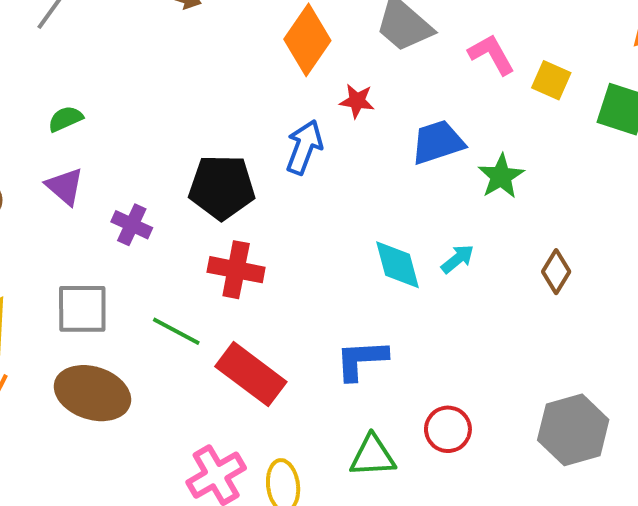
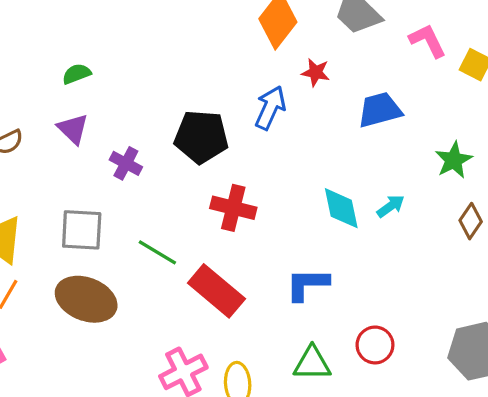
green star: (501, 176) -> (454, 160), moved
red cross: (236, 270) -> (233, 208), moved

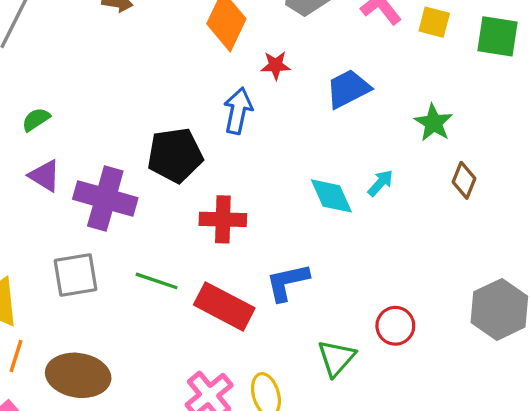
purple cross: (126, 163) -> (105, 198), size x1.8
blue L-shape: (307, 284) -> (287, 282), moved
brown ellipse: (86, 299) -> (78, 375), moved
green triangle: (312, 363) -> (336, 358), turned -36

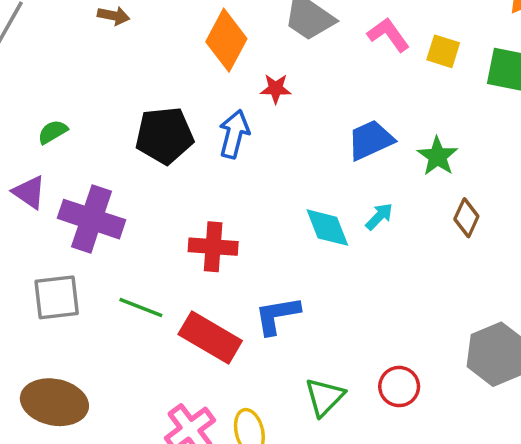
blue trapezoid: (348, 89) -> (370, 140), moved
green semicircle: (36, 119) -> (53, 132), moved
black pentagon: (175, 155) -> (164, 136), moved
red circle: (395, 326) -> (399, 387), moved

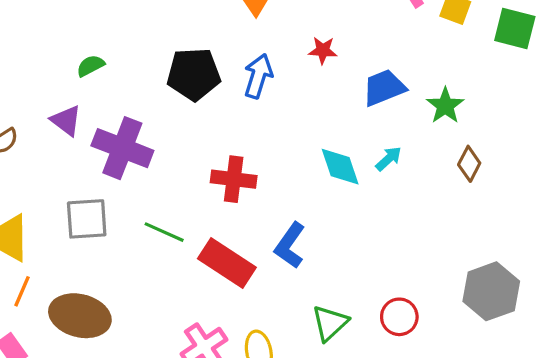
red star: (276, 89) -> (323, 50), moved
blue L-shape: (277, 315) -> (290, 245), turned -48

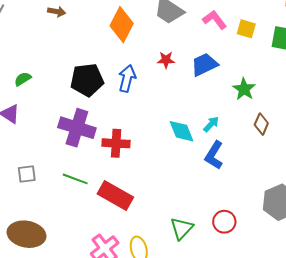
blue trapezoid: (384, 88) -> (204, 65), moved
purple cross: (122, 148) -> (77, 128), moved
gray square: (87, 219) -> (27, 174), size x0.7
blue L-shape: (290, 245) -> (214, 155), moved

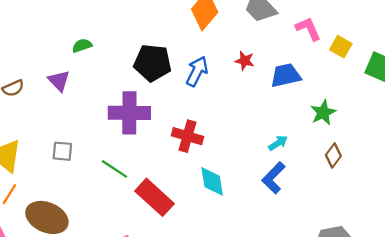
purple cross: (77, 128) -> (129, 113), turned -30
cyan diamond: (181, 131) -> (212, 181), moved
red cross: (116, 143) -> (187, 136), moved

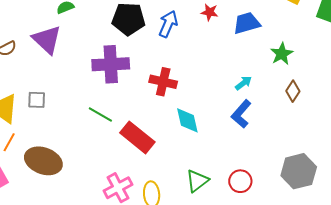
purple triangle: (59, 81) -> (47, 40), size x1.5
gray square: (62, 151) -> (37, 100), moved

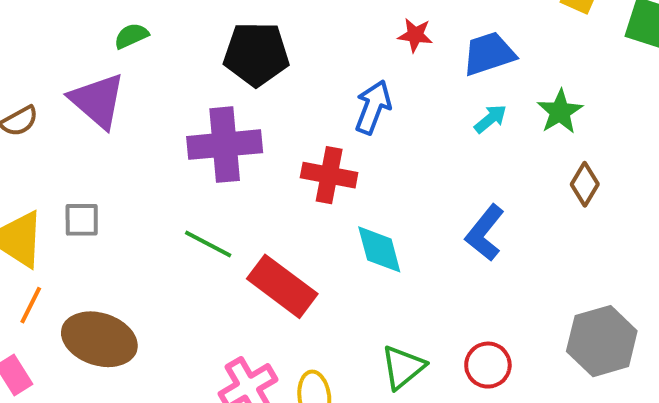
blue arrow: (168, 24) -> (373, 107), moved
cyan arrow: (243, 83) -> (490, 119), moved

